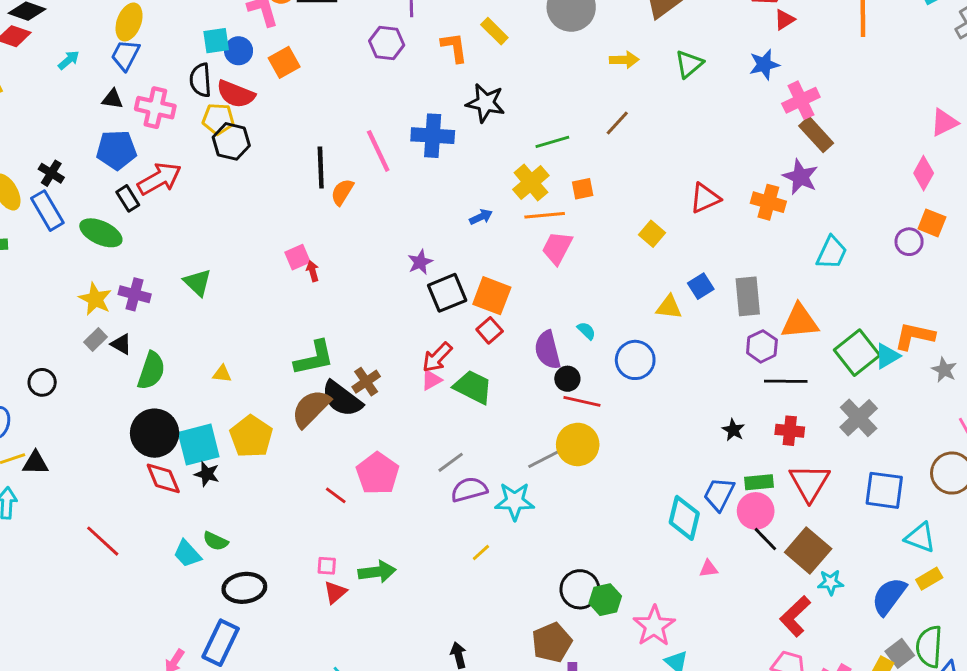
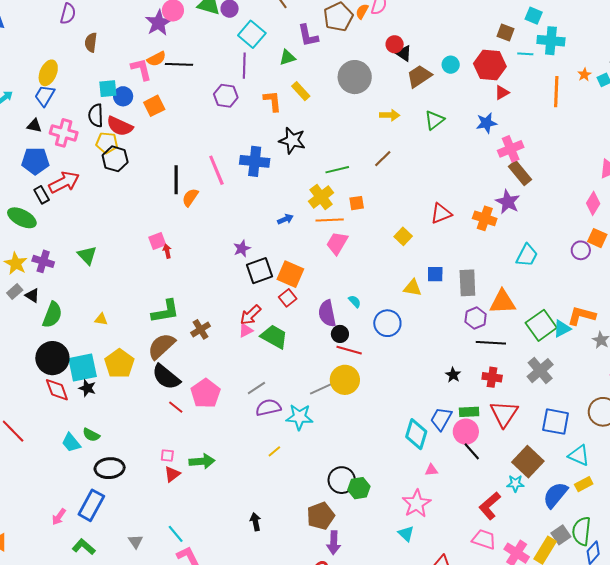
blue square: (701, 286) -> (435, 274), turned 30
black semicircle: (342, 399) -> (166, 377), moved
brown square: (808, 551) -> (528, 462), moved
pink star: (654, 626) -> (417, 504), moved

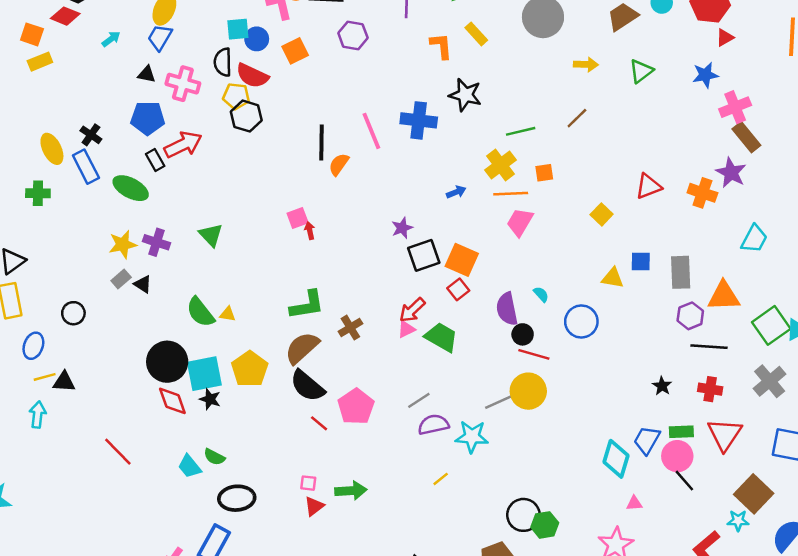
purple hexagon: (226, 96) -> (353, 35), moved
yellow star: (16, 263) -> (123, 244), turned 30
green semicircle: (52, 315) -> (200, 312), moved, turned 120

